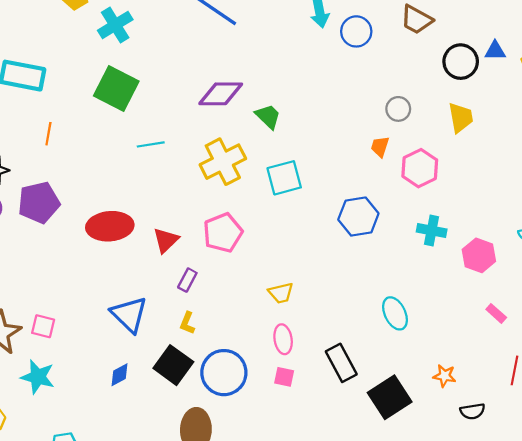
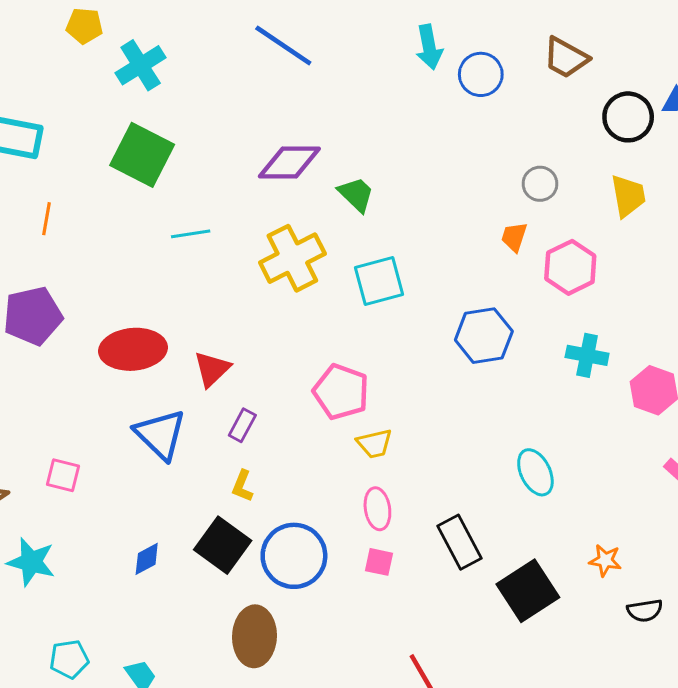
pink pentagon: (223, 233) -> (341, 392), moved, turned -30
blue triangle: (129, 314) -> (160, 434), moved
pink square: (43, 326) -> (63, 475), moved

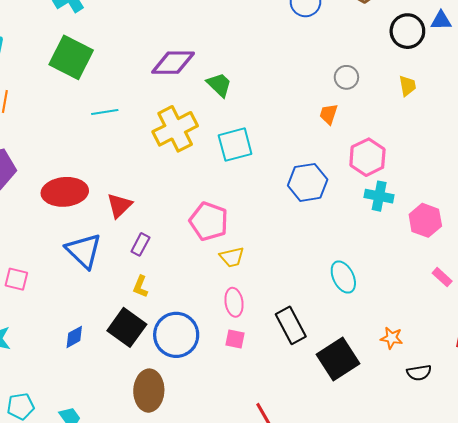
yellow trapezoid: (628, 196) -> (407, 86), size x0.7
pink hexagon: (570, 267) -> (367, 157), moved

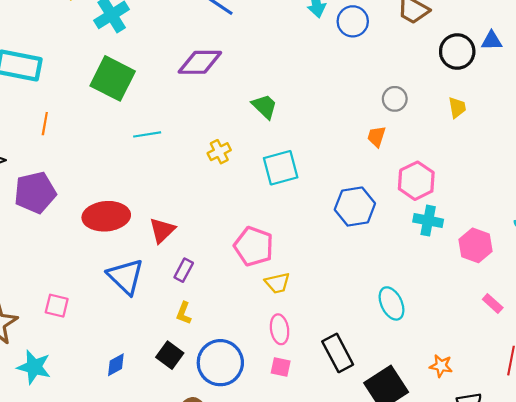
purple diamond: (173, 63) -> (200, 62), moved
yellow cross: (175, 129) -> (219, 152), size x0.5
black square: (127, 327) -> (170, 355), size x0.7

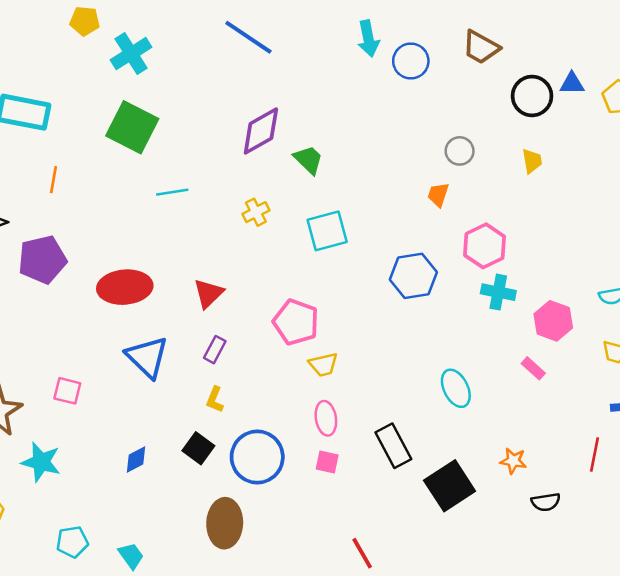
purple diamond: (200, 62) -> (261, 131), moved, turned -30
red triangle: (162, 230) -> (208, 293), moved
pink rectangle: (493, 303) -> (533, 368), moved

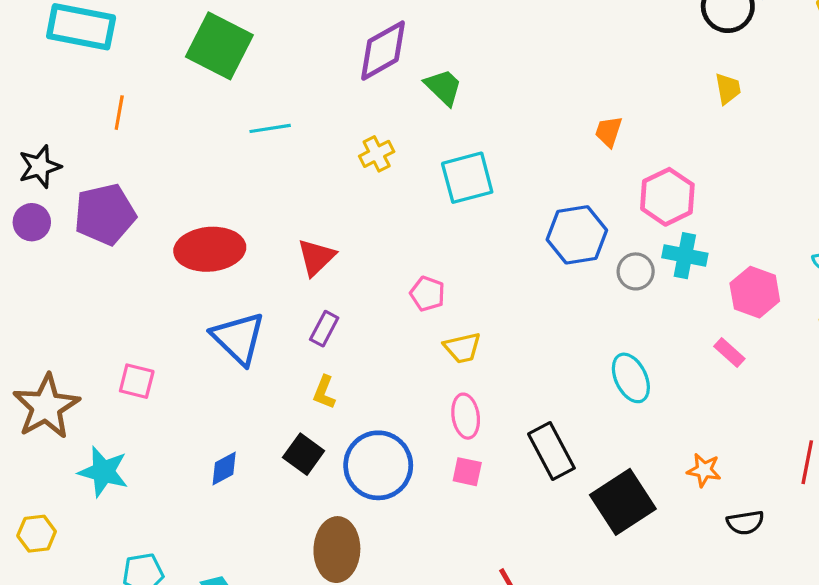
gray circle: (460, 151) -> (636, 271), moved
pink pentagon: (296, 322) -> (427, 294), size x0.6

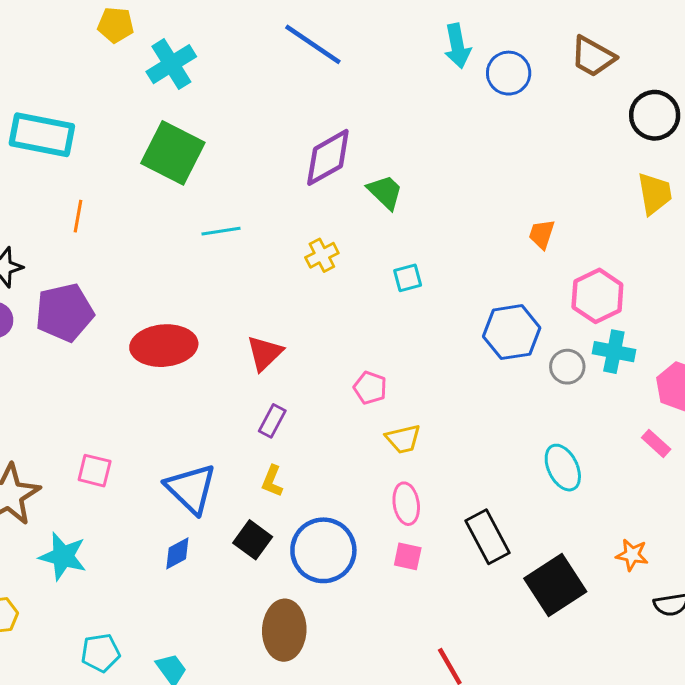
yellow trapezoid: (728, 89) -> (655, 194), size x1.4
cyan square: (467, 178) -> (408, 278), size x0.6
blue triangle: (238, 338) -> (191, 489), moved

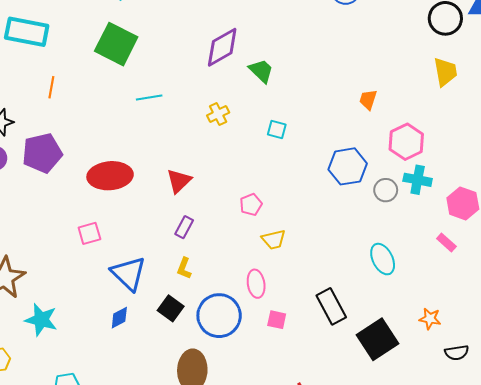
cyan square: (408, 278) -> (277, 129), turned 30
pink pentagon: (370, 388) -> (251, 205), turned 30
pink square: (95, 471) -> (89, 233), moved, turned -30
pink ellipse: (406, 504) -> (256, 284), moved

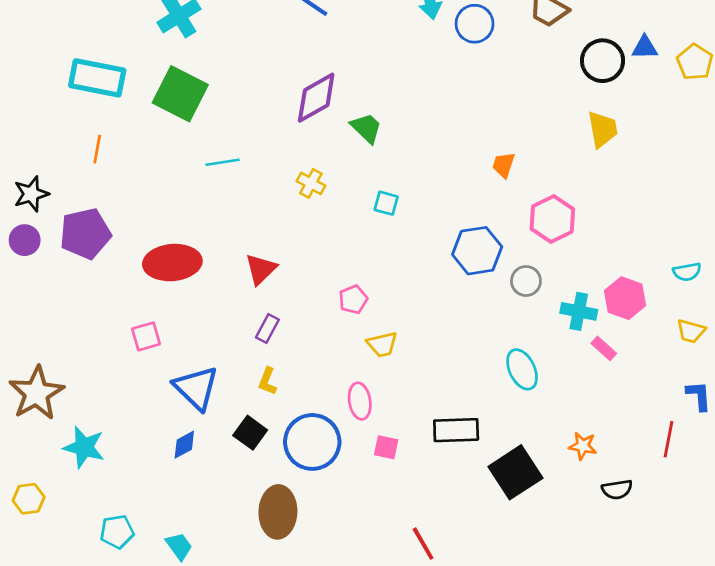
cyan rectangle: (27, 32) -> (97, 78), moved
yellow cross: (218, 114) -> (311, 183), turned -35
cyan cross: (418, 180) -> (579, 311), moved
black rectangle: (331, 306) -> (456, 430), turned -64

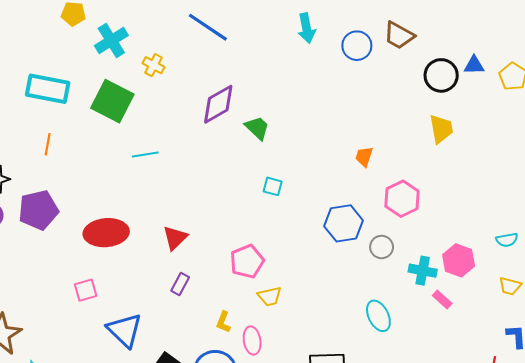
blue circle: (475, 24) -> (357, 46), moved
yellow cross: (311, 183) -> (153, 65), moved
pink pentagon: (353, 299) -> (247, 261), size x1.5
yellow L-shape: (267, 381) -> (223, 322), moved

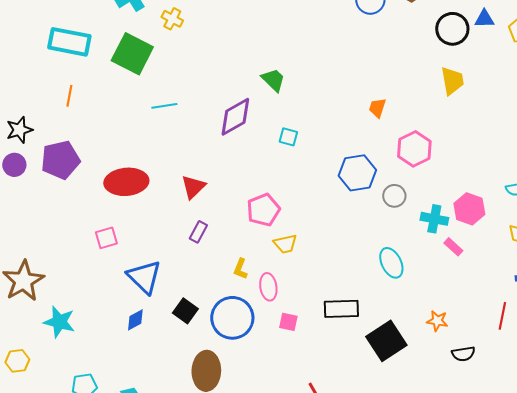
purple diamond: (218, 104) -> (235, 117), moved

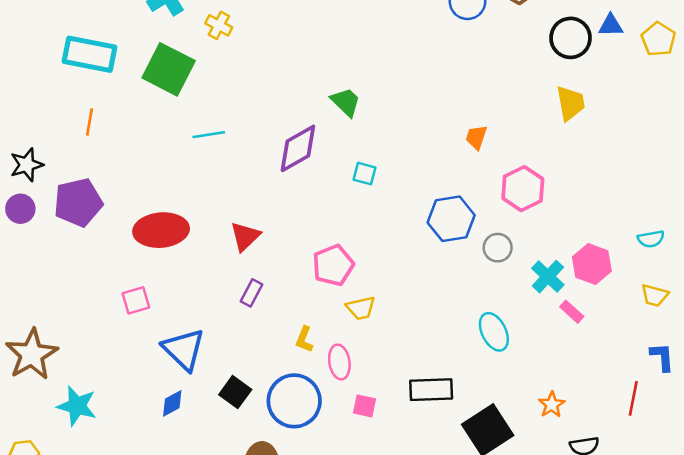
cyan cross: (434, 219) -> (548, 277), turned 32
orange star: (437, 321) -> (552, 405), turned 30

